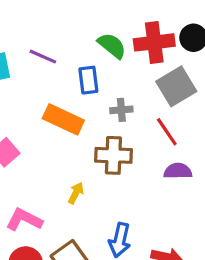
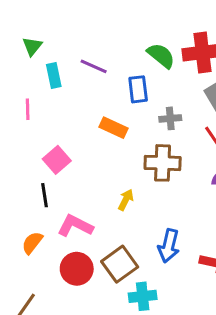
orange rectangle: (63, 119) -> (113, 128), size x0.7

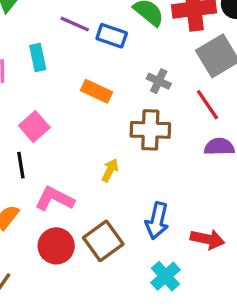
cyan rectangle: (54, 76) -> (38, 58), moved
blue rectangle: (138, 89) -> (112, 36), moved, turned -64
gray cross: (170, 118) -> (159, 81), turned 30
cyan cross: (143, 296) -> (165, 276), moved, turned -36

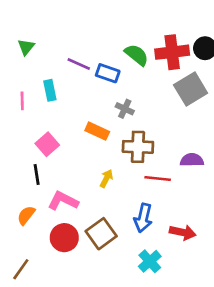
gray cross: (159, 81) -> (125, 109), moved
orange rectangle: (97, 91) -> (97, 131), moved
red line: (208, 105) -> (158, 178), moved, turned -50

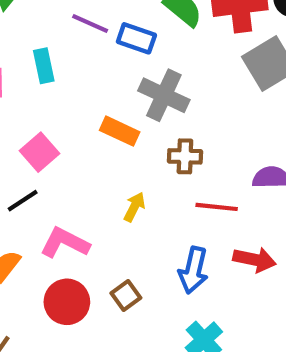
gray cross: (125, 109) -> (164, 95), size x1.6
brown cross: (138, 147) -> (185, 156), size x0.7
black line: (37, 175) -> (23, 201), turned 66
red arrow: (183, 232) -> (255, 260), moved
brown square: (101, 234) -> (126, 295), size x0.6

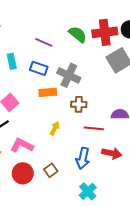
purple line: (90, 24) -> (44, 42), moved
blue rectangle: (136, 38) -> (39, 68), moved
orange rectangle: (120, 131) -> (48, 92), turned -30

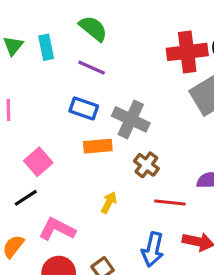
green semicircle: (78, 34) -> (93, 28), moved
cyan rectangle: (12, 61) -> (46, 47), moved
brown cross: (79, 104) -> (146, 165), turned 35

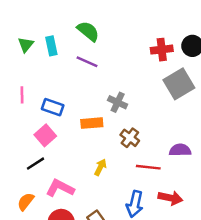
red cross: (187, 52) -> (162, 50), size x0.7
blue rectangle: (84, 108) -> (53, 107), moved
gray cross: (131, 119) -> (118, 102), size x0.7

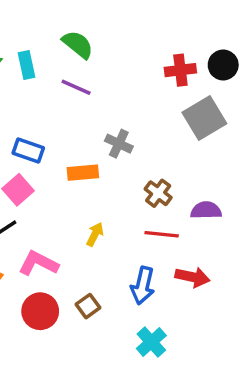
brown cross: (130, 138) -> (158, 193), moved

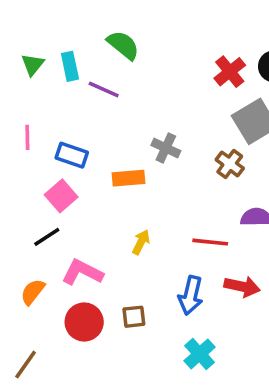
red cross: (180, 70) -> (230, 72), turned -32
purple line: (76, 87) -> (104, 89), moved
brown cross: (158, 193) -> (230, 164), moved
brown square: (88, 306) -> (134, 317), turned 30

